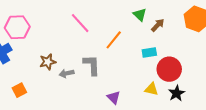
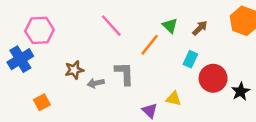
green triangle: (140, 15) -> (170, 26), moved
cyan rectangle: (149, 52) -> (190, 59), turned -56
yellow triangle: (151, 89) -> (174, 99), moved
black star: (177, 93) -> (241, 91), moved

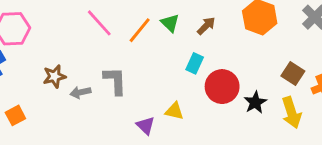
orange line: (150, 45) -> (140, 30), moved

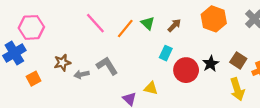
gray L-shape: (115, 81) -> (107, 66), turned -30
black star: (255, 102) -> (211, 64), moved
orange square: (15, 115) -> (34, 79), moved

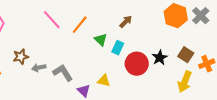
orange hexagon: (214, 19) -> (176, 16), moved
green triangle: (148, 23) -> (101, 40), moved
gray L-shape: (107, 66) -> (63, 73), moved
yellow arrow: (237, 89) -> (185, 82), turned 40

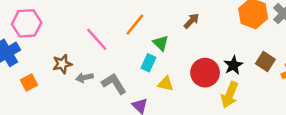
pink line: (52, 20) -> (97, 39), moved
cyan rectangle: (118, 48) -> (148, 63), moved
yellow triangle: (104, 81) -> (166, 84), moved
yellow arrow: (185, 82) -> (230, 95), moved

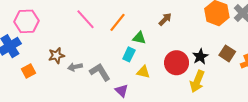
pink line: (97, 39) -> (85, 19), moved
green triangle: (161, 43) -> (139, 38), turned -32

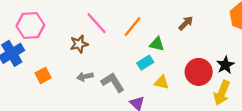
cyan rectangle: (129, 54) -> (145, 63), turned 32
brown star: (56, 55) -> (79, 44), moved
orange square: (29, 71) -> (43, 75), moved

